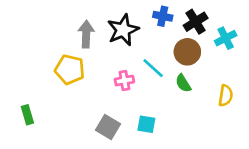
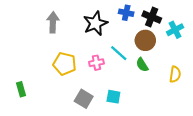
black cross: (196, 22) -> (152, 17), turned -36
gray arrow: (86, 34) -> (53, 22), moved
yellow pentagon: (70, 70) -> (65, 64), moved

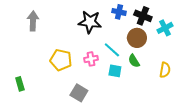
gray arrow: (53, 22) -> (33, 21), moved
black star: (95, 23) -> (90, 22), turned 30
cyan square: (113, 97) -> (115, 71), moved

